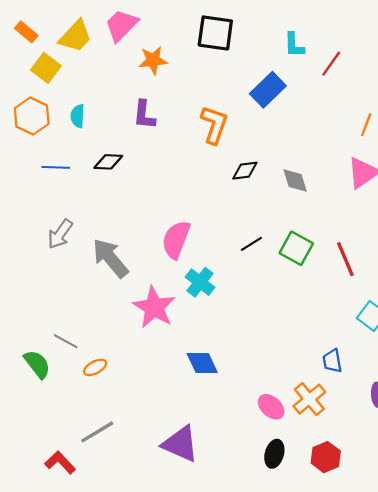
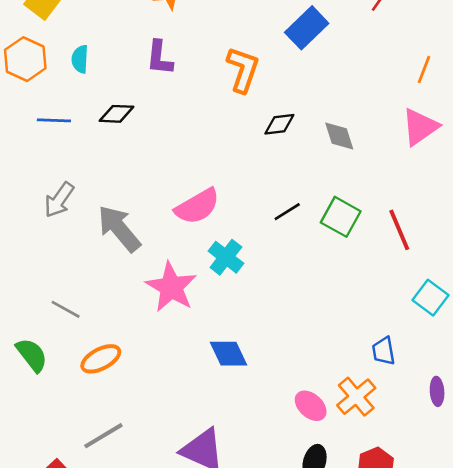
pink semicircle: (176, 240) -> (197, 206), turned -141
gray line: (66, 341) -> (66, 309), moved
orange ellipse: (95, 367) -> (101, 359), size x1.4

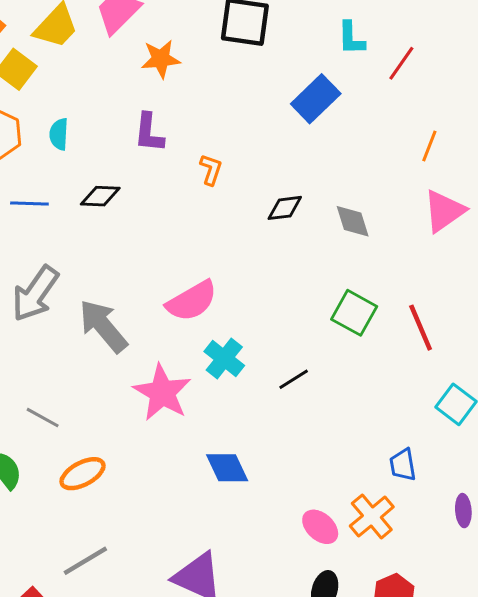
orange L-shape: (243, 70) -> (211, 170), moved, size x0.6
orange line: (424, 70) -> (429, 146), moved
gray arrow: (59, 200) -> (35, 294), size x1.4
black line: (287, 212) -> (294, 379), moved

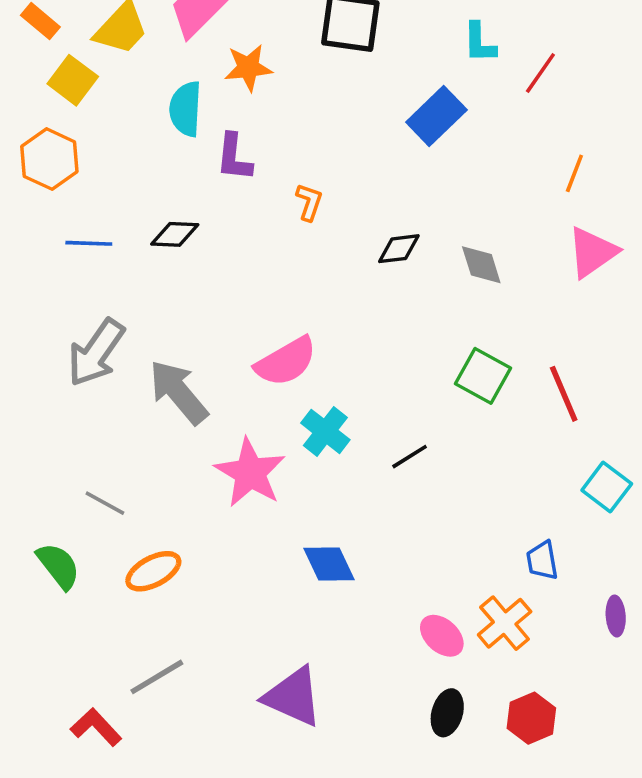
cyan semicircle: (59, 134) -> (186, 109), moved, size x1.4

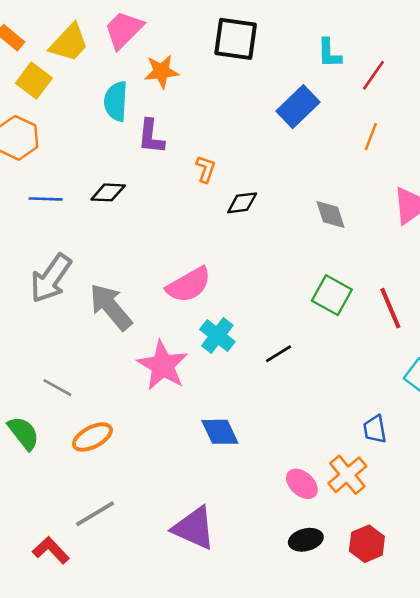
orange line: (574, 173) -> (371, 136), moved
black diamond: (399, 249) -> (242, 203), moved
black ellipse: (447, 713) -> (306, 540), turned 60

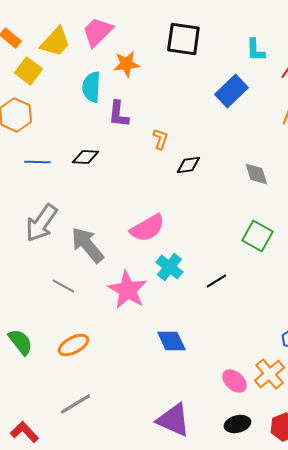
gray line: (57, 388) -> (63, 286), moved
purple triangle: (194, 528) -> (173, 420), moved
red L-shape: (51, 550) -> (24, 432), moved

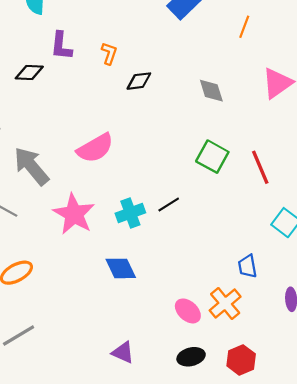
purple L-shape: (118, 114) -> (61, 46), moved
cyan cross: (169, 267) -> (130, 213), moved, turned 32
purple triangle: (173, 420) -> (123, 352), size x0.6

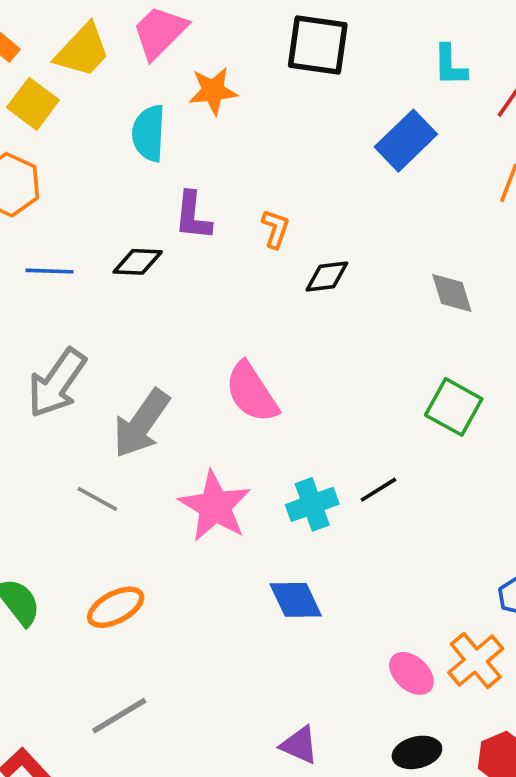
pink semicircle: (95, 148) -> (252, 392), turned 87
gray arrow: (31, 166) -> (141, 424), turned -105

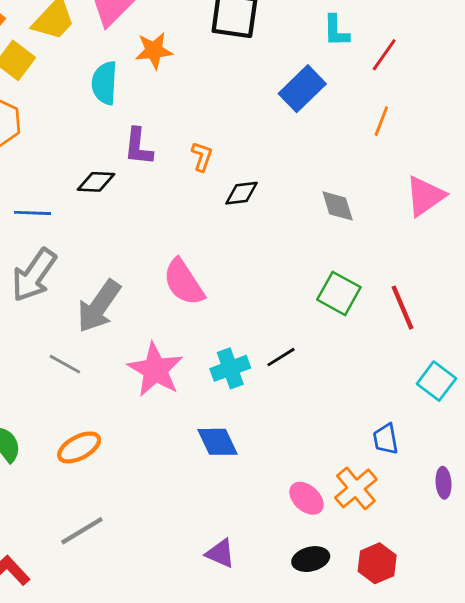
blue line: (49, 271) -> (32, 213), moved

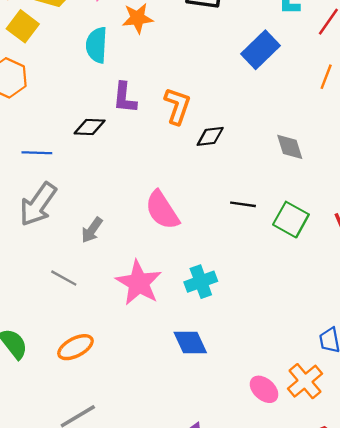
orange L-shape: (202, 156) -> (177, 106), size x1.5
gray arrow: (99, 306) -> (92, 230), size x0.6
black line: (281, 357) -> (243, 204), moved, turned 40

